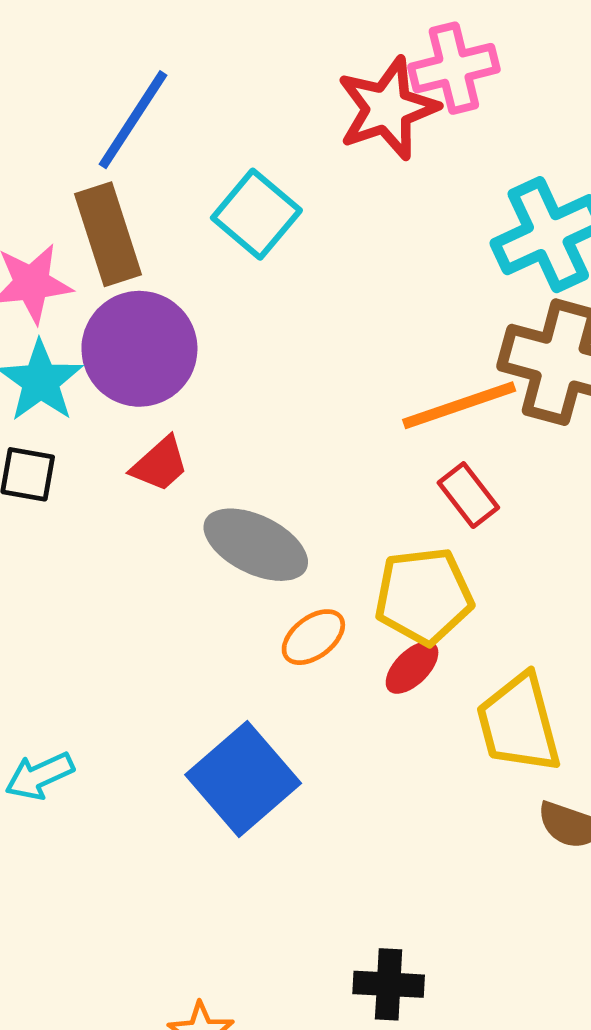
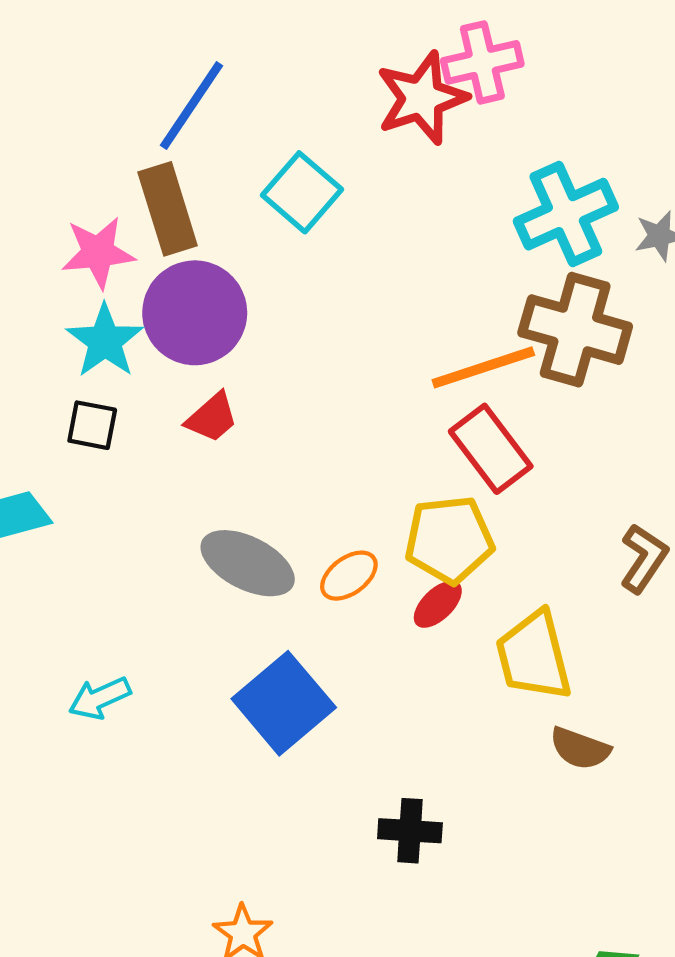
red rectangle: (468, 495) -> (491, 449), size x1.5
gray ellipse: (256, 545) -> (248, 563), moved
black cross: (389, 984) -> (410, 831), moved

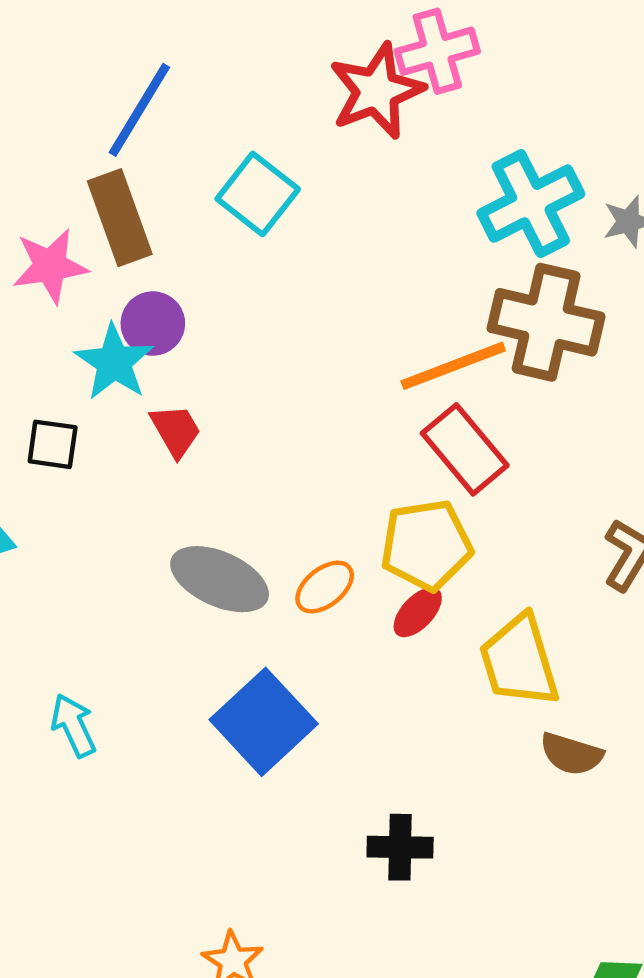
purple circle: (195, 313) -> (153, 323), size x0.6
cyan star: (105, 341) -> (114, 362), moved
red trapezoid: (212, 418) -> (176, 431), turned -76
cyan arrow: (100, 698) -> (73, 725), turned 92

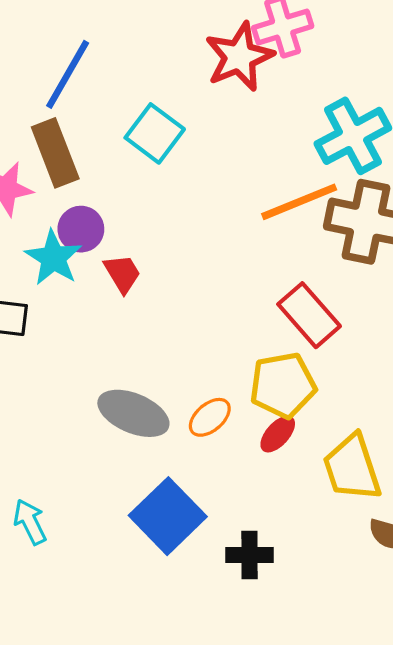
orange line: (453, 366) -> (299, 202), moved
red trapezoid: (176, 431) -> (122, 273), moved
black cross: (400, 847) -> (249, 555), moved

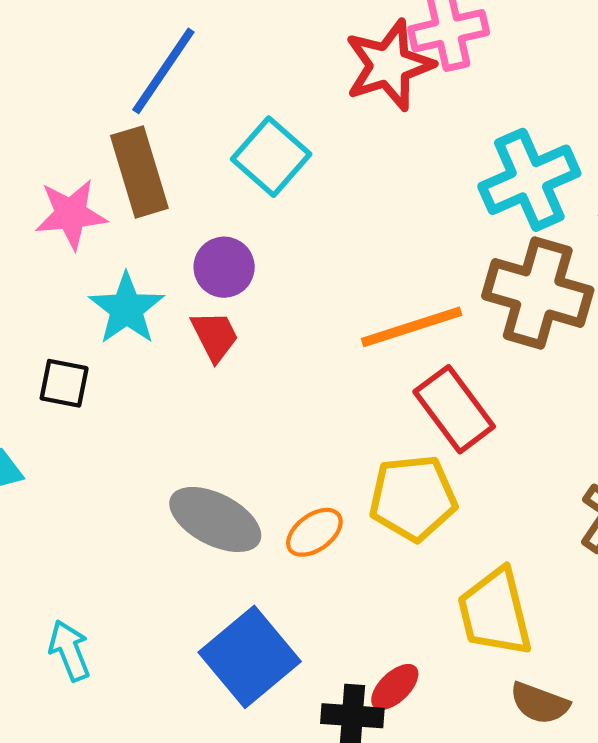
orange line: (299, 202) -> (412, 327), moved
purple circle: (81, 229) -> (224, 267), moved
red ellipse: (278, 434) -> (395, 687), moved

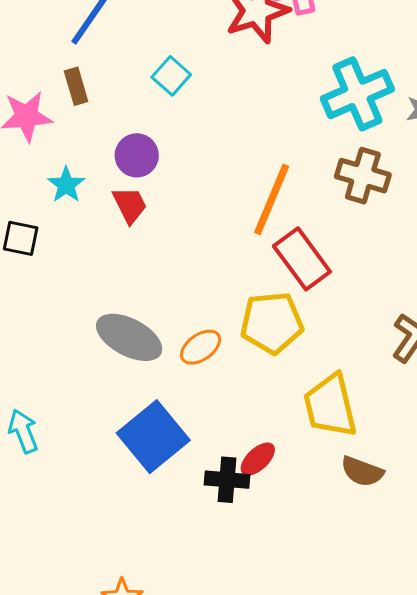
cyan square: (271, 157) -> (171, 76), size x0.7
brown rectangle: (139, 172) -> (76, 86), size x0.6
brown cross: (538, 293) -> (363, 176), size x0.7
cyan star: (127, 309) -> (66, 185), size x0.7
orange line: (412, 327) -> (272, 199), turned -50

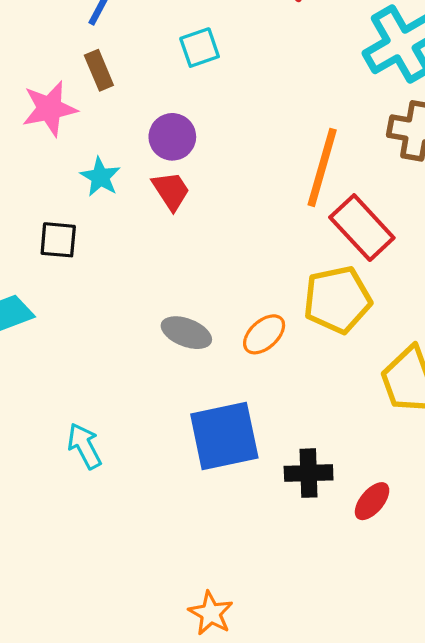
cyan square: (171, 76) -> (200, 48), turned 36
gray ellipse: (129, 337) -> (186, 333), size x0.7
blue square: (153, 437) -> (224, 436), turned 34
red ellipse: (258, 459) -> (372, 501), moved

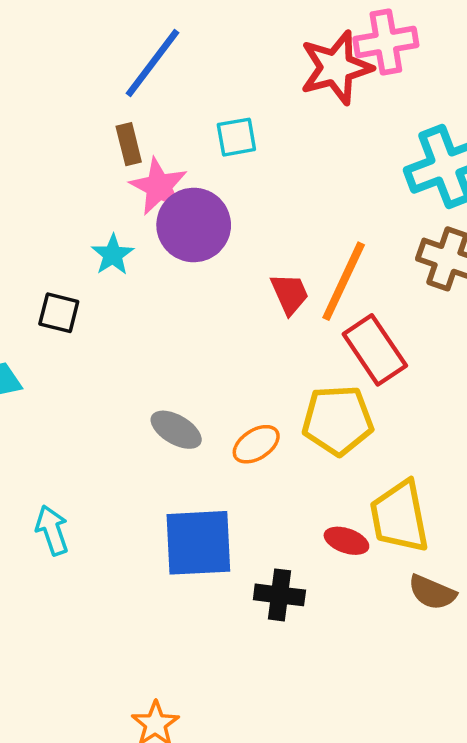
pink star: (50, 109) -> (159, 187), moved, turned 30
purple circle: (172, 137) -> (194, 225), size x1.5
red trapezoid: (171, 191) -> (290, 294), moved
red ellipse: (372, 501) -> (346, 541), moved, turned 60

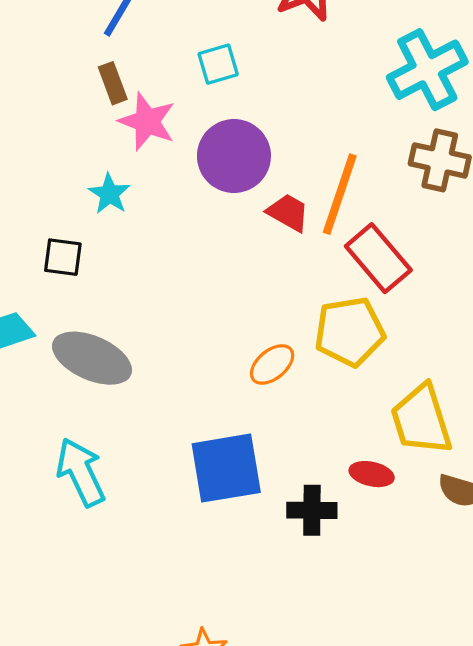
purple circle: (194, 225) -> (234, 156), moved
red trapezoid: (290, 294) -> (288, 213), turned -30
gray ellipse: (176, 430) -> (92, 358), moved, size x1.5
cyan arrow: (52, 530) -> (81, 472), size x1.4
red ellipse: (346, 541) -> (372, 474), moved

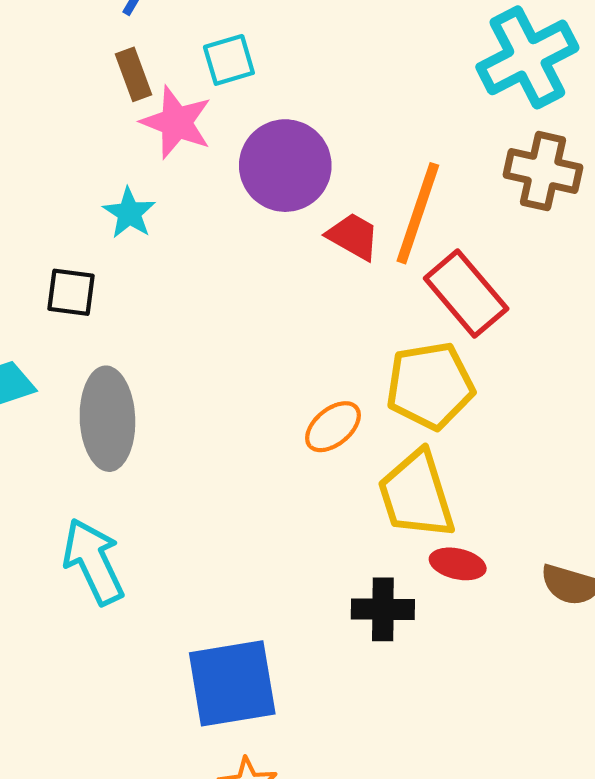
cyan square: (218, 64) -> (229, 60), moved
gray ellipse: (92, 358) -> (107, 419), turned 64
yellow trapezoid: (421, 420) -> (416, 495), moved
blue square: (226, 468) -> (232, 683), moved

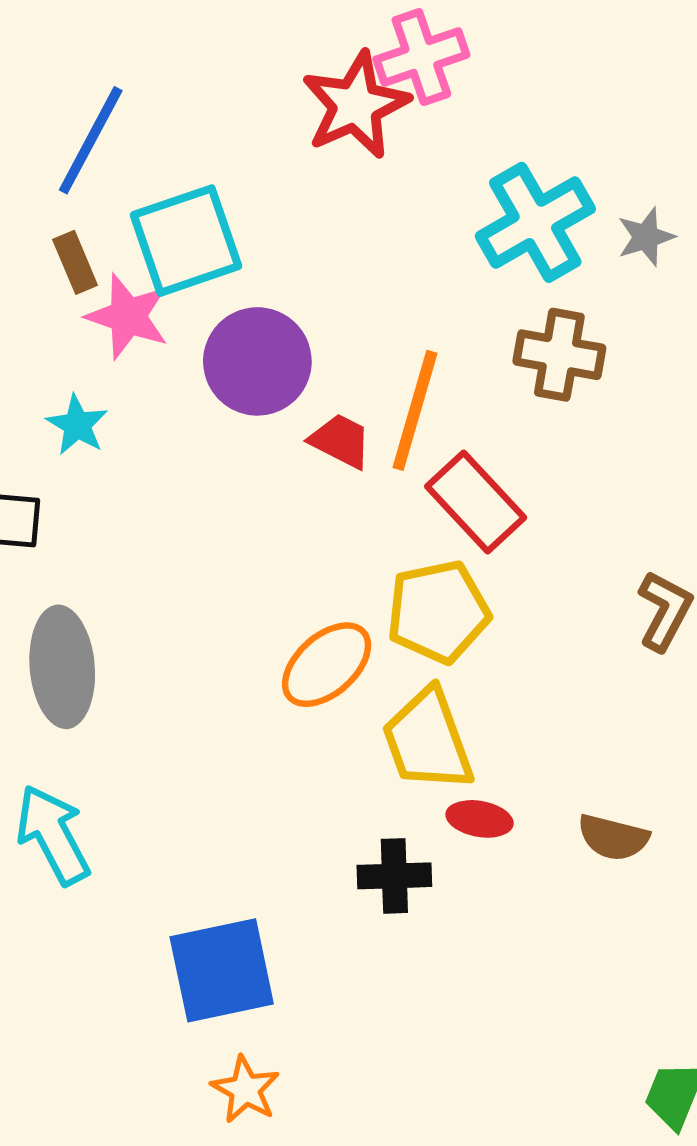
cyan square: (229, 60) -> (186, 241), size x1.8
orange ellipse: (333, 427) -> (327, 665), size x1.4

